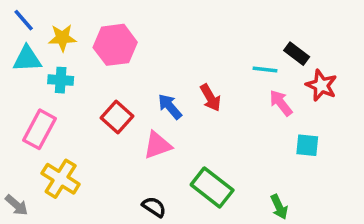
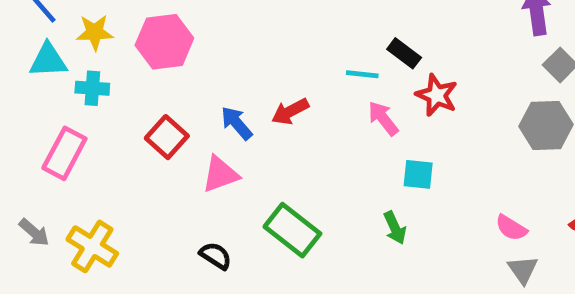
red arrow: (210, 98) -> (290, 111), turned 92
yellow cross: (61, 179) -> (92, 246), moved
gray arrow: (17, 205) -> (34, 232), moved
green arrow: (279, 207) -> (395, 228), moved

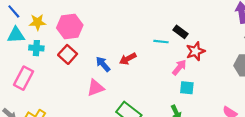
red star: (437, 95) -> (195, 51), turned 30
pink arrow: (383, 118) -> (179, 67), moved, turned 77
red square: (167, 137) -> (68, 54), moved

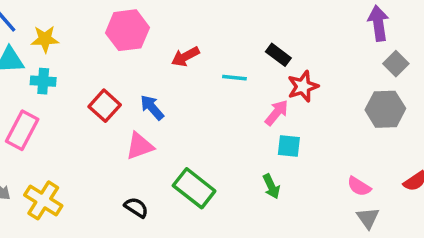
pink hexagon: (70, 27) -> (127, 30), moved
cyan line: (161, 42) -> (234, 78), moved
red square: (68, 54) -> (105, 106), moved
red arrow: (128, 59) -> (185, 57), moved

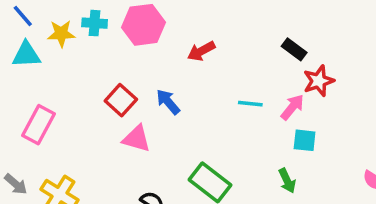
cyan line: (234, 78) -> (250, 104), moved
cyan cross: (43, 81) -> (95, 23), moved
pink triangle: (140, 146) -> (137, 139), moved, turned 36

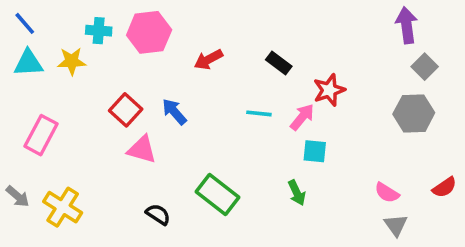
yellow star: (61, 34) -> (72, 61), moved
black rectangle: (294, 49) -> (279, 63), moved

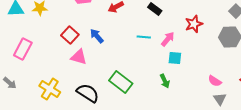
red star: (329, 90) -> (194, 24), moved
yellow cross: (63, 207) -> (50, 89), moved
black semicircle: (158, 214) -> (88, 93), size x1.6

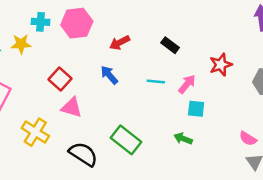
blue arrow: (97, 36) -> (109, 75), moved
green arrow: (165, 81) -> (183, 139), turned 136
yellow cross: (50, 89) -> (35, 132), moved

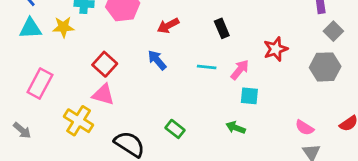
black rectangle: (170, 45) -> (222, 28), turned 30
pink triangle: (72, 107) -> (103, 95), moved
green rectangle: (126, 140) -> (175, 129), size x0.6

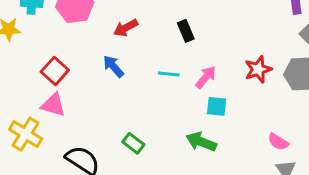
red star: (276, 49) -> (258, 69), moved
green arrow: (236, 128) -> (201, 142), size x1.4

